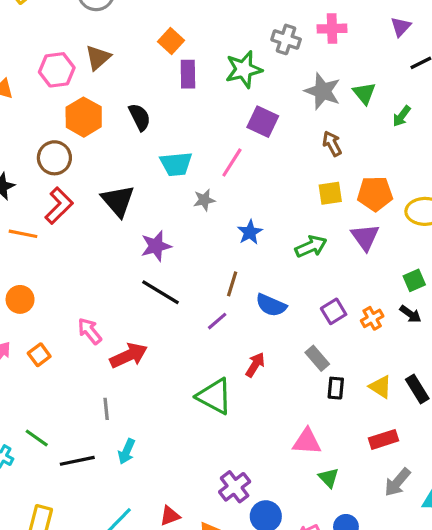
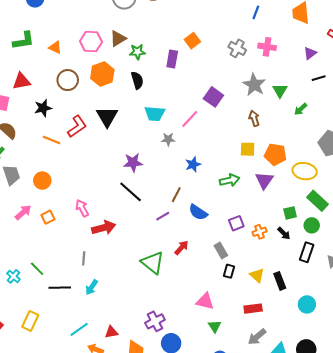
orange square: (171, 41) -> (192, 41), moved
green star: (244, 69) -> (137, 52), moved, size x0.7
brown circle: (54, 158) -> (68, 80), moved
black triangle: (118, 201) -> (107, 117), moved

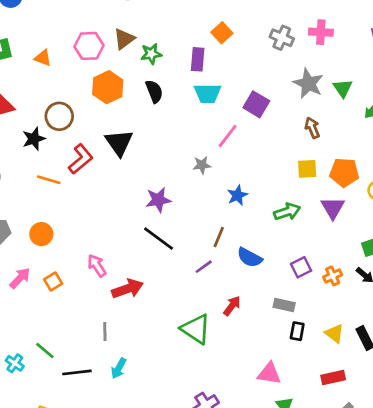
brown circle: (68, 80) -> (59, 116), moved
cyan trapezoid: (155, 114) -> (208, 93), moved
gray rectangle: (221, 251) -> (284, 305), turned -42

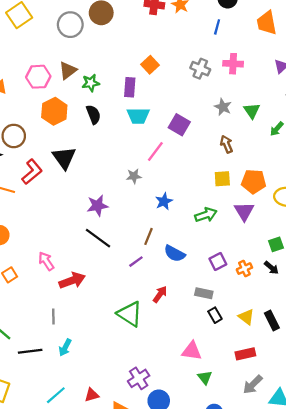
gray star: (308, 83) -> (223, 107), size x0.7
black rectangle: (297, 331) -> (215, 315), turned -40

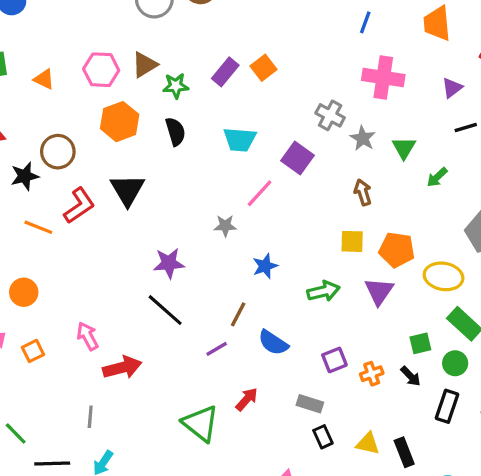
pink cross: (233, 64) -> (383, 77), size x1.4
gray cross: (200, 69) -> (330, 115), moved
purple rectangle: (130, 87) -> (225, 72), moved, turned 30
yellow triangle: (246, 317) -> (368, 444), turned -30

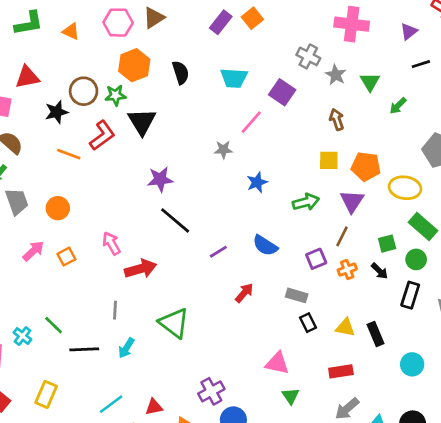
green star: (176, 86) -> (115, 95), moved
purple star: (169, 263) -> (160, 179), moved
brown line: (238, 314) -> (342, 236), moved
green triangle: (201, 423) -> (174, 323), moved

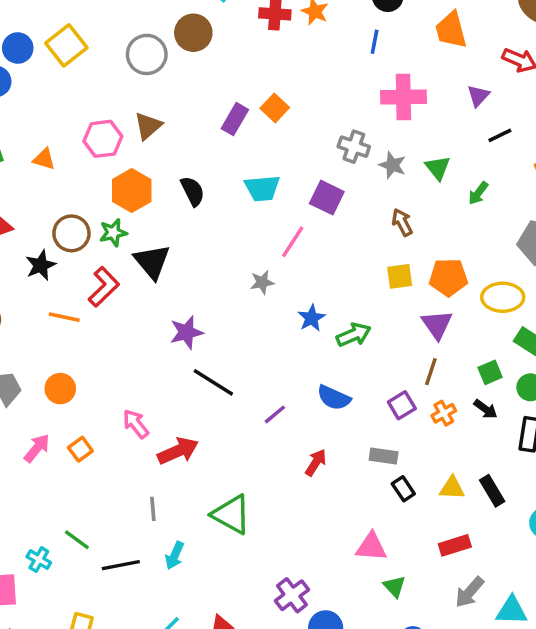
green arrow: (306, 202) -> (354, 335), moved

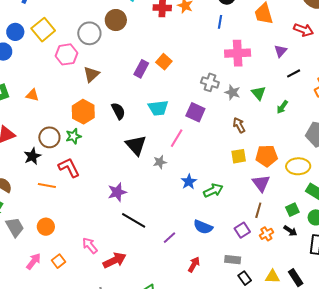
pink hexagon: (103, 139) -> (66, 54), moved
black triangle: (152, 262) -> (136, 145), moved
red L-shape: (104, 287) -> (69, 167), turned -70

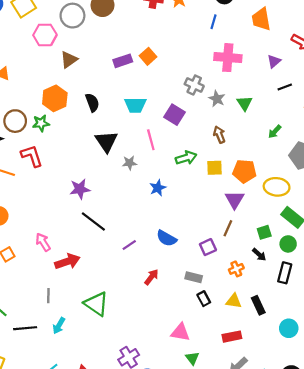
purple rectangle: (141, 69) -> (123, 61), turned 36
green arrow: (282, 107) -> (275, 132), moved
pink line: (177, 138) -> (151, 140), turned -54
green arrow: (213, 190) -> (186, 158), moved
orange cross: (266, 234) -> (236, 269), moved

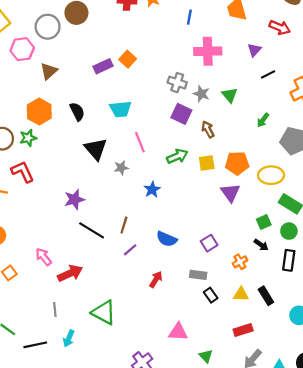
purple square: (174, 115) -> (181, 114), moved
brown line: (228, 228) -> (124, 225), moved
pink triangle: (180, 332) -> (178, 332), moved

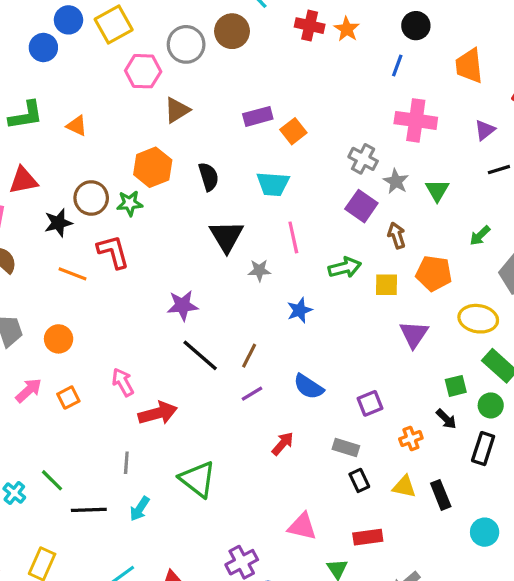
orange square: (128, 59) -> (293, 131), moved
orange pentagon: (237, 163) -> (434, 273), moved
red rectangle: (243, 330) -> (368, 537), moved

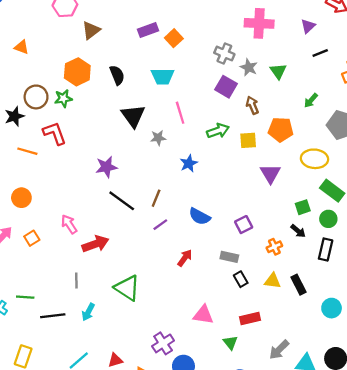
green line: (52, 480) -> (25, 297), turned -36

